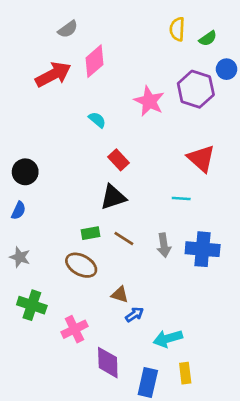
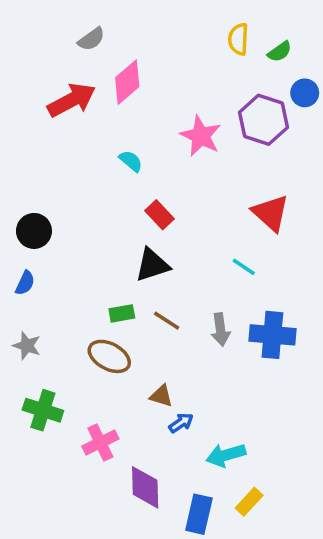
cyan line: (181, 198) -> (244, 267), turned 30
yellow rectangle: (185, 373) -> (249, 502), turned 50

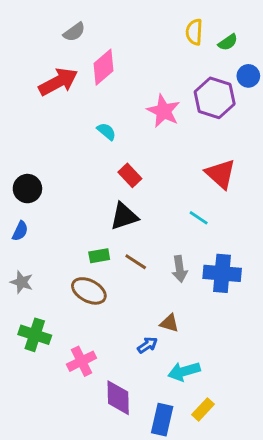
brown triangle: (161, 396) -> (169, 323), moved

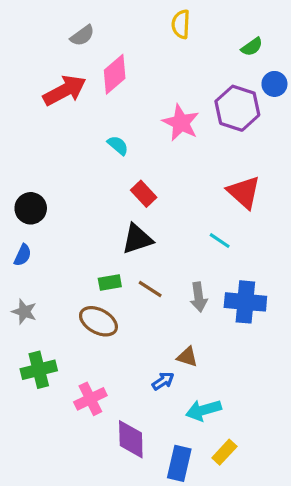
yellow semicircle: (194, 32) -> (181, 24), moved
green cross: (35, 335) -> (39, 370), turned -32

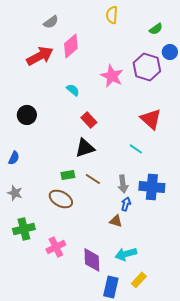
black circle: (31, 208) -> (27, 115), moved
blue arrow: (163, 381) -> (126, 204), moved, turned -40
purple diamond: (131, 439) -> (92, 260), moved

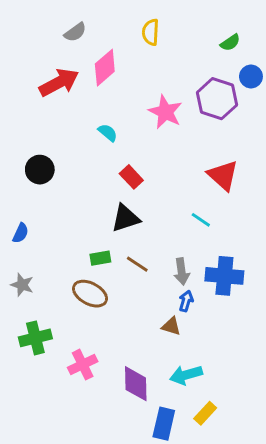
yellow semicircle: (112, 15) -> (151, 32), moved

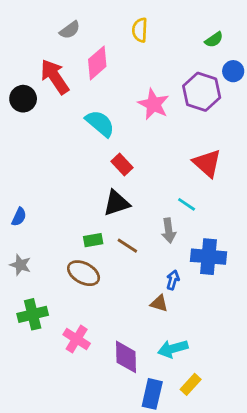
red arrow: (59, 82) -> (55, 77), turned -96
cyan semicircle: (108, 133) -> (100, 123), size x1.6
black circle: (40, 170) -> (23, 99), moved
gray arrow: (182, 271) -> (169, 231), moved
pink cross: (83, 365) -> (77, 339), turned -32

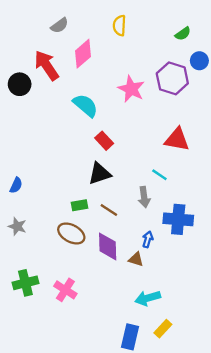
red triangle: (207, 163) -> (177, 139), turned -32
green cross: (33, 314) -> (25, 283), moved
purple diamond: (126, 357) -> (108, 246), moved

